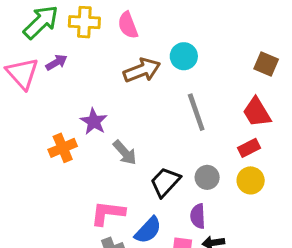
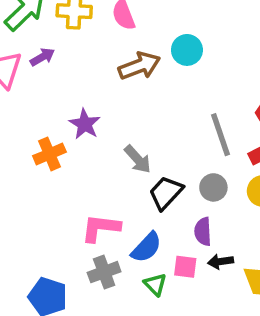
gray line: (196, 112) -> (220, 135), moved
gray arrow: (125, 153) -> (138, 159), moved

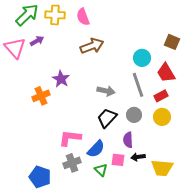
cyan circle: (187, 50) -> (142, 58), moved
gray arrow: (138, 159) -> (106, 91), moved, turned -36

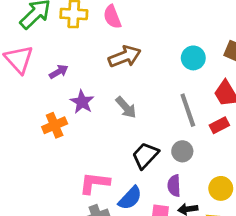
purple arrow: (37, 41) -> (59, 72), moved
cyan circle: (142, 58) -> (193, 58), moved
gray arrow: (106, 91) -> (126, 107), moved, turned 36
yellow circle: (162, 117) -> (221, 188), moved

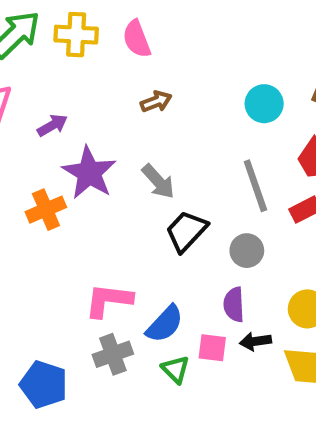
brown arrow: (125, 57) -> (156, 102), size x0.6
purple star: (82, 102) -> (89, 173), size x1.4
black trapezoid: (145, 155) -> (186, 231), moved

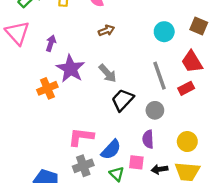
purple arrow: (52, 125) -> (51, 43), turned -42
black arrow: (255, 341) -> (160, 169), moved

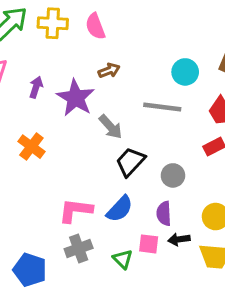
purple star: (71, 69) -> (76, 98), moved
gray line: (160, 76) -> (162, 107), moved, turned -64
orange cross: (47, 88) -> (31, 147), turned -30
blue semicircle: (111, 150) -> (120, 209), moved
black arrow: (160, 169) -> (179, 239), moved

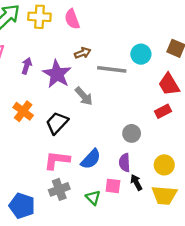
gray line: (162, 107) -> (112, 69), moved
black trapezoid: (130, 162) -> (57, 123), moved
black arrow: (179, 239) -> (136, 182), turned 70

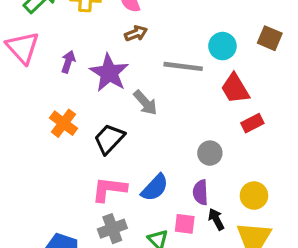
brown arrow: (83, 53) -> (136, 33), moved
red trapezoid: (169, 84) -> (235, 89), moved

